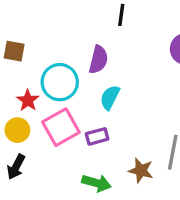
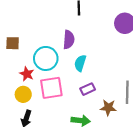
pink square: (61, 127) -> (51, 88), turned 30
purple rectangle: (97, 136) -> (88, 89), moved

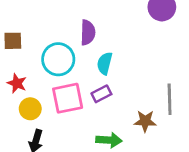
red star: (27, 74) -> (17, 83), moved
purple rectangle: (88, 89) -> (101, 94), moved

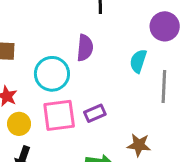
cyan semicircle: (105, 63) -> (138, 61), moved
gray line: (170, 99) -> (164, 87), moved

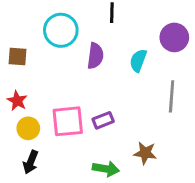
cyan semicircle: (138, 61) -> (138, 61), moved
cyan circle: (52, 74) -> (61, 30), moved

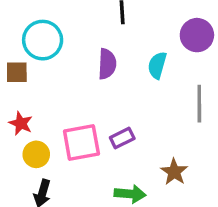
cyan circle: (61, 30) -> (43, 40), moved
brown star: (145, 153) -> (174, 172), turned 30

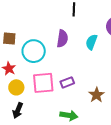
cyan circle: (43, 40) -> (34, 51), moved
brown star: (174, 172) -> (96, 95), moved

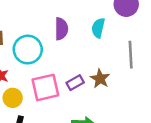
brown star: (96, 95) -> (100, 79), moved

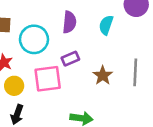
gray line: (131, 55) -> (135, 72), moved
purple rectangle: (75, 83) -> (70, 59), moved

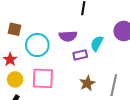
purple semicircle: (69, 22) -> (68, 36), turned 72
purple rectangle: (70, 59) -> (80, 55), moved

